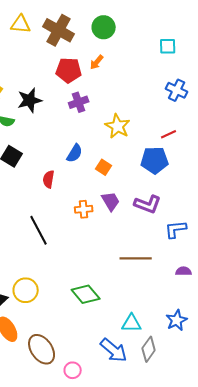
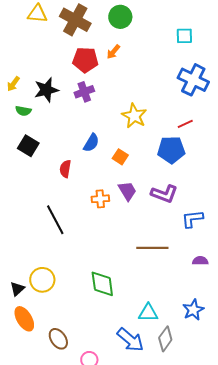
blue cross: (177, 90) -> (193, 80), size x1.4
purple cross: (79, 102) -> (84, 92), moved
green diamond: (86, 294) -> (102, 284), turned 32
brown ellipse: (42, 349) -> (58, 339), size x0.7

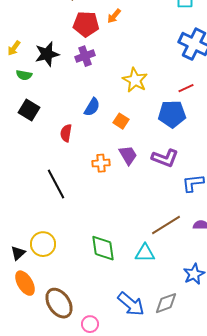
brown line: (152, 248) -> (166, 225), moved, turned -32
cyan triangle: (148, 313) -> (145, 253), moved
brown ellipse: (58, 339) -> (59, 303), size x1.4
gray diamond: (165, 339) -> (166, 303), turned 35

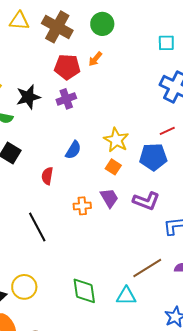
yellow star: (135, 80) -> (116, 140), moved
orange square: (121, 121) -> (113, 167), moved

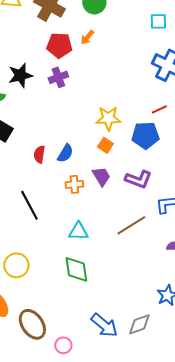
yellow star: (116, 140) -> (108, 118), turned -30
blue semicircle: (73, 150) -> (65, 153), moved
brown line: (147, 268) -> (131, 225), moved
cyan triangle: (126, 296) -> (78, 231), moved

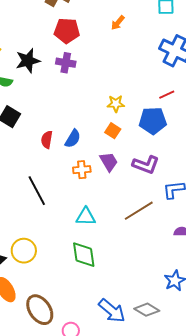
orange arrow: (87, 37) -> (118, 23), moved
purple cross: (58, 77) -> (66, 63), turned 30
yellow star: (108, 118) -> (116, 104), size x0.7
gray diamond: (139, 324) -> (147, 310), turned 50

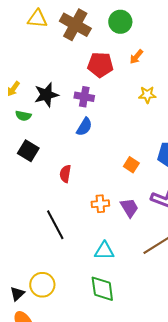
red pentagon: (67, 31) -> (100, 65), moved
yellow star: (116, 104) -> (147, 95), moved
blue semicircle: (73, 139) -> (84, 127), moved
purple trapezoid: (109, 162) -> (129, 208), moved

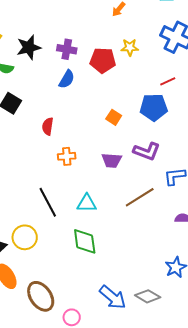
red pentagon: (100, 65) -> (103, 60), moved
orange cross: (100, 204) -> (67, 156), moved
purple trapezoid: (129, 208) -> (112, 160), turned 125
black line: (55, 225) -> (48, 202), moved

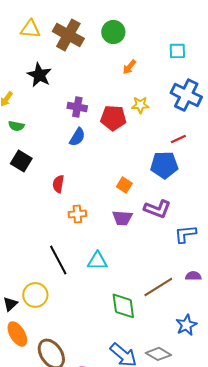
black star: (29, 47) -> (39, 75), moved, turned -30
orange square: (114, 117) -> (124, 185), moved
brown line: (140, 197) -> (158, 287), moved
green diamond: (85, 241) -> (123, 306), moved

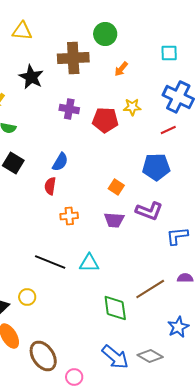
brown cross: (68, 35) -> (73, 58), moved, turned -32
blue semicircle: (77, 137) -> (60, 162), moved
red line: (178, 139) -> (168, 130), moved
black line: (58, 260) -> (50, 262), turned -40
yellow circle: (35, 295) -> (27, 297), size x0.7

